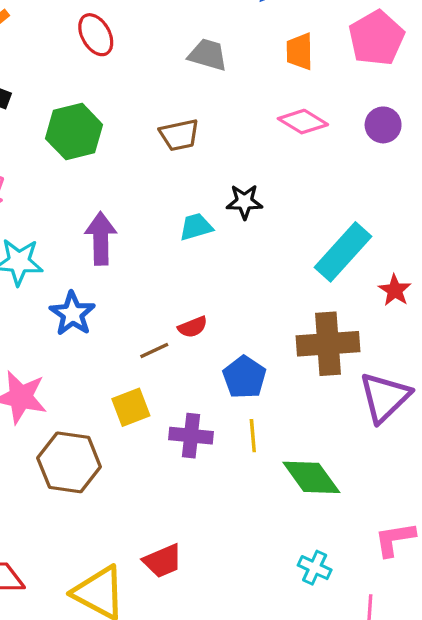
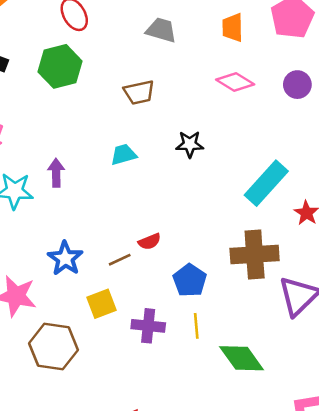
green hexagon: (74, 132) -> (60, 66), moved
cyan trapezoid: (196, 227) -> (124, 155), moved
purple arrow: (101, 239) -> (56, 173), moved, size x0.7
blue star: (72, 314) -> (65, 258), moved

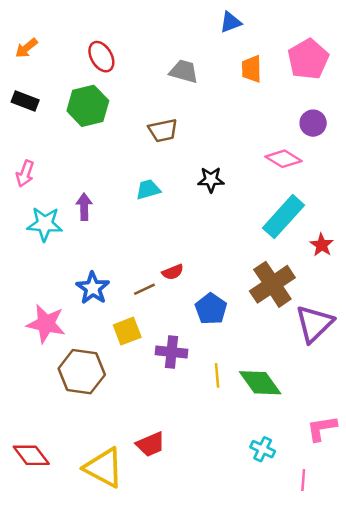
pink diamond: (235, 82) -> (284, 159), moved
brown cross: (255, 254) -> (272, 284), turned -30
yellow line: (196, 326) -> (217, 375), moved

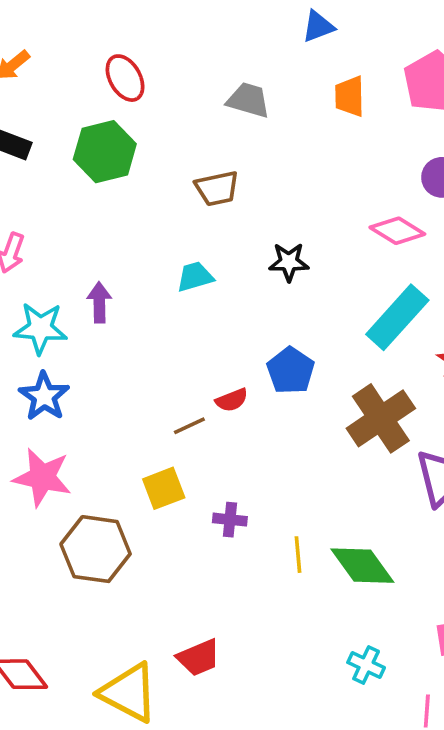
blue star: (93, 288) -> (44, 396), moved
blue pentagon: (211, 309) -> (291, 371), moved
purple cross: (172, 352) -> (230, 520), size x0.7

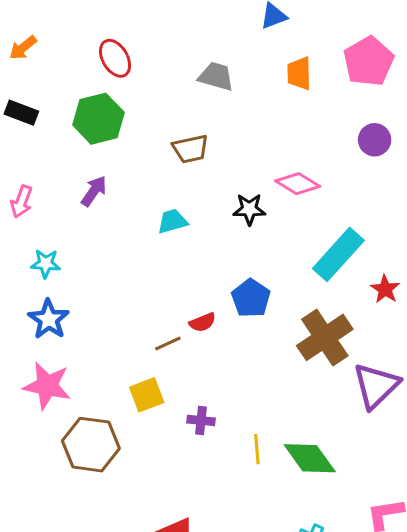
pink diamond: (397, 231) -> (298, 184), moved
purple arrow: (99, 302) -> (94, 191), moved, turned 36
cyan star: (40, 328) -> (46, 264), size x0.7

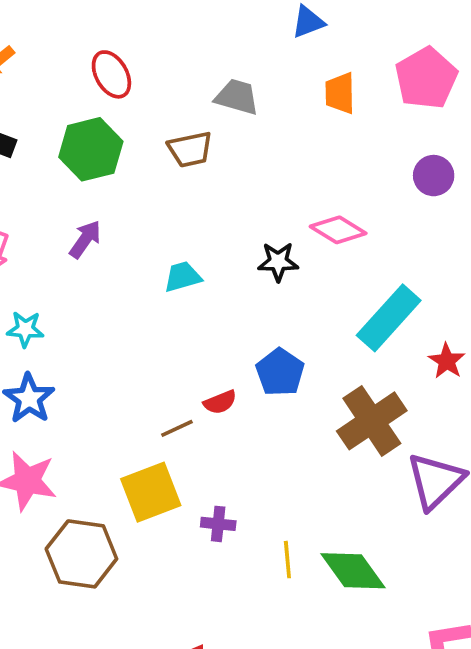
brown trapezoid: (190, 149) -> (190, 149), moved
yellow square: (147, 395) -> (151, 492), size x1.4

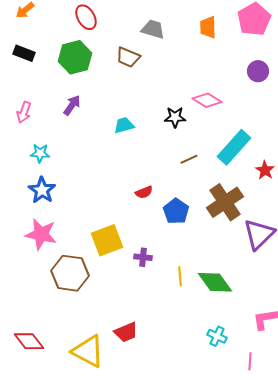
brown trapezoid: (190, 149) -> (128, 57), turned 35
blue pentagon: (280, 372) -> (176, 211), moved
brown line: (177, 428) -> (189, 159), moved

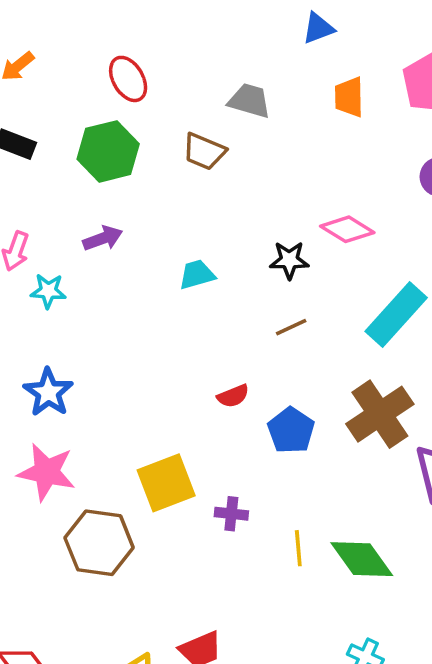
purple arrow: (72, 105) -> (103, 238), turned 35
cyan star: (40, 153) -> (48, 291), moved
brown line: (189, 159) -> (291, 327), moved

